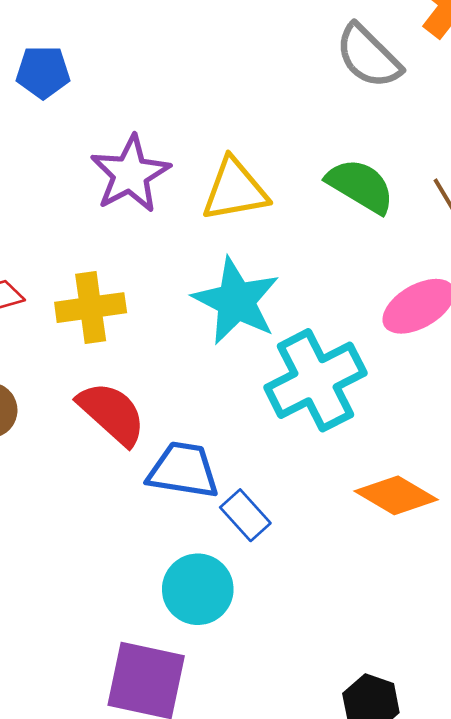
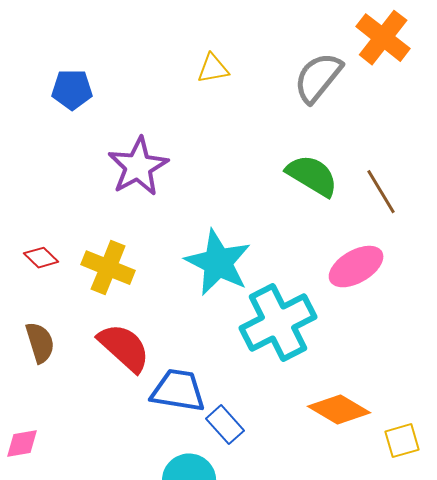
gray semicircle: (368, 56) -> (318, 78), turned 84
yellow triangle: (235, 190) -> (213, 69), moved, size x0.6
yellow cross: (91, 308) -> (108, 268), turned 30

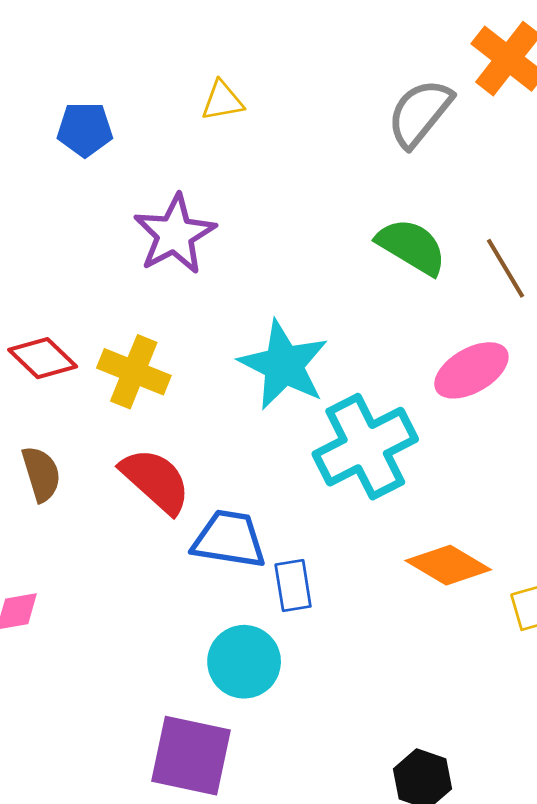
yellow triangle: (213, 69) -> (222, 101), moved
red diamond: (41, 258) -> (43, 358), size x1.4
blue rectangle: (225, 425) -> (293, 585), turned 33

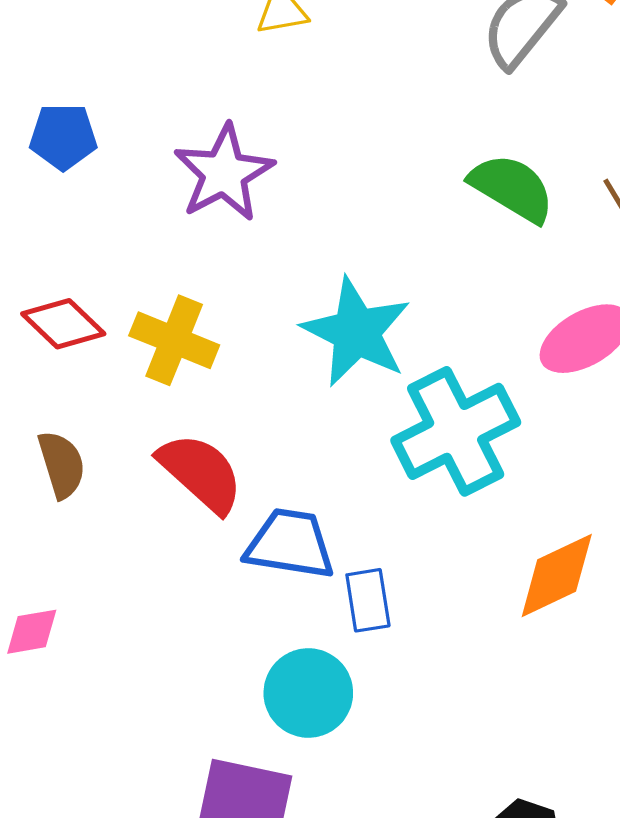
blue pentagon: (85, 129) -> (63, 137), moved
orange diamond: (448, 565) -> (557, 575), turned -56

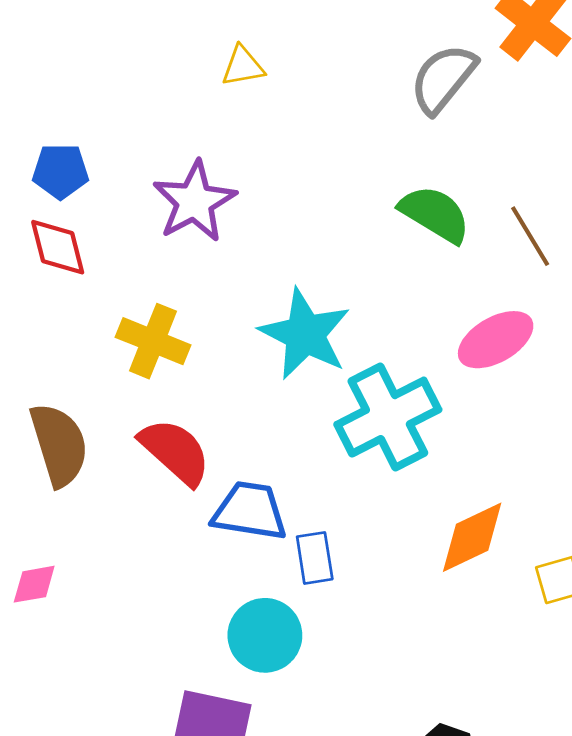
red diamond: (63, 324) -> (58, 247), moved, turned 32
brown semicircle: (62, 464) -> (59, 445), size x1.5

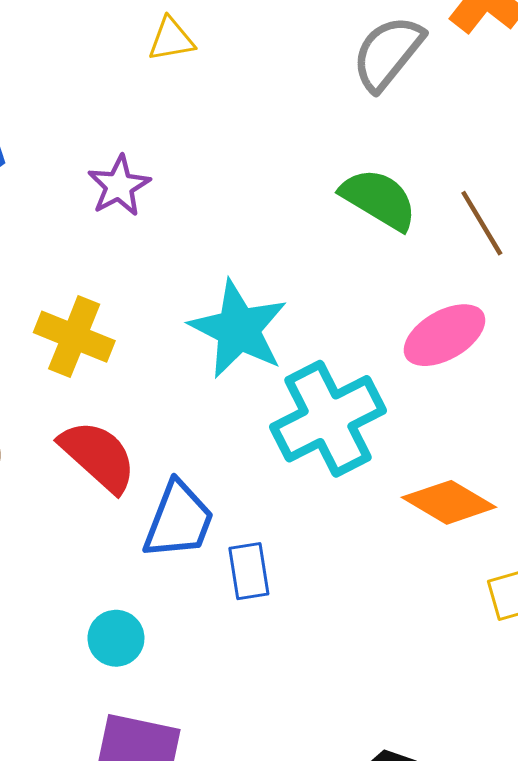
purple star: (194, 202) -> (119, 186), size x0.7
blue trapezoid: (250, 511) -> (179, 520), turned 102
orange diamond: (472, 537) -> (449, 502), moved, turned 56
cyan circle: (265, 635) -> (116, 638), moved, size x0.7

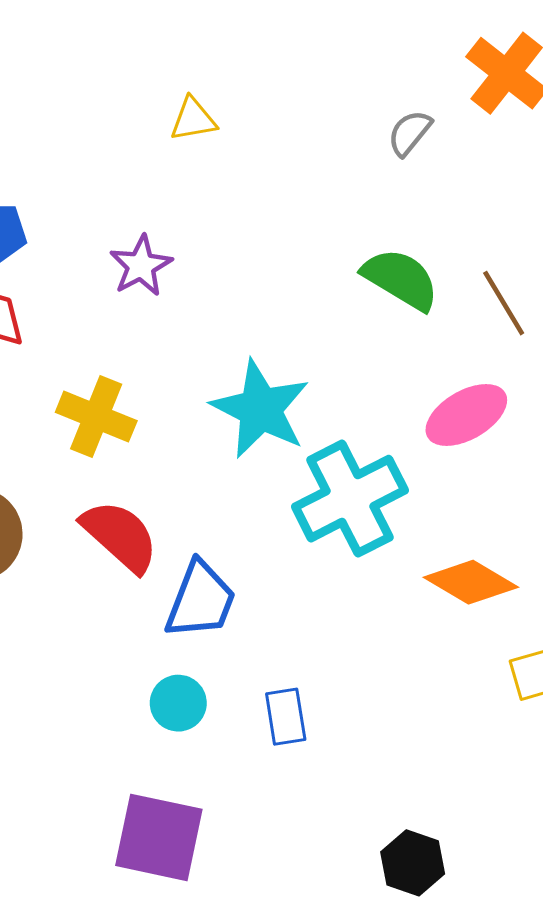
gray semicircle: (388, 53) -> (410, 133), size x0.6
blue rectangle: (249, 571) -> (286, 717), moved
cyan circle: (116, 638) -> (178, 703), moved

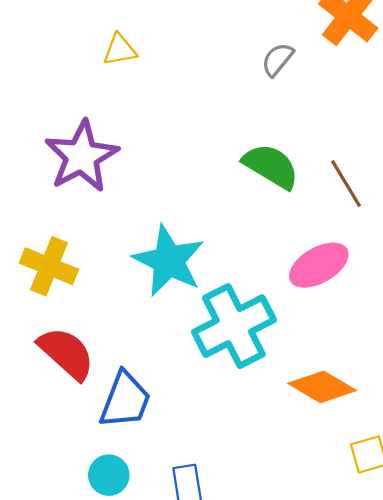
purple star: (141, 266) -> (82, 156), size x1.6

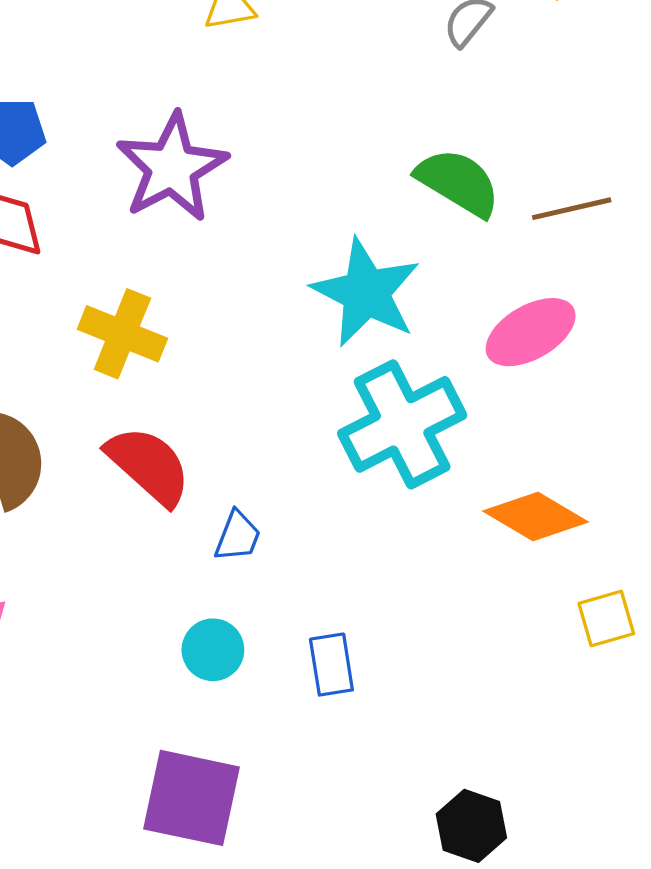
brown line: (346, 184) -> (572, 209), turned -72
cyan star: (169, 261) -> (366, 293), moved
blue trapezoid: (125, 400) -> (238, 536), size x0.6

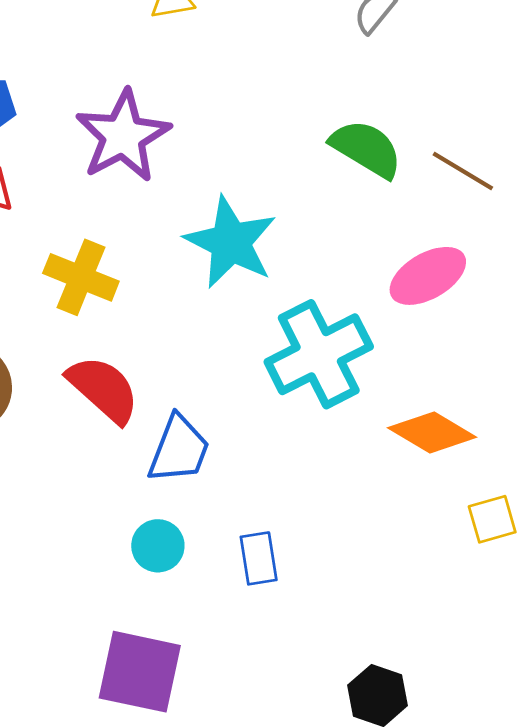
brown line: (572, 209) -> (463, 171), turned 44
cyan star: (366, 293) -> (231, 242), moved
blue trapezoid: (238, 536) -> (179, 449), size x1.6

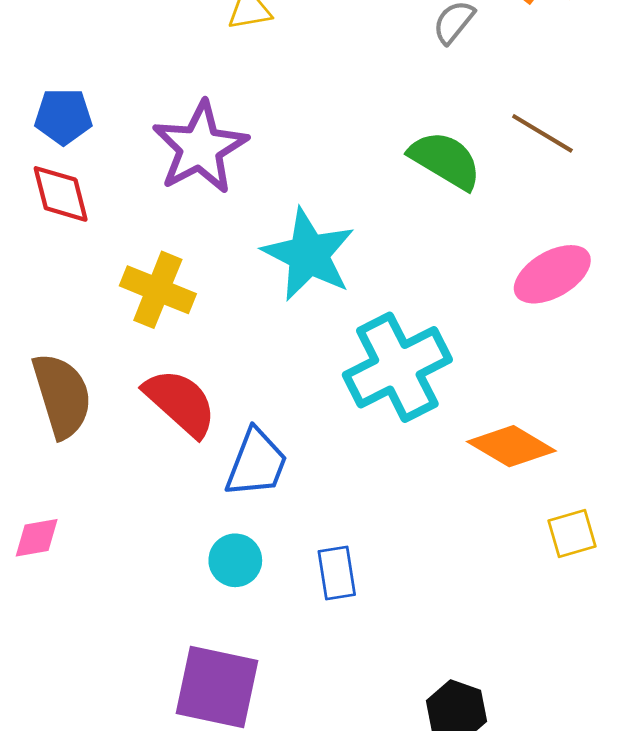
brown line: (463, 171) -> (542, 133), moved
pink ellipse: (428, 276) -> (552, 274), moved

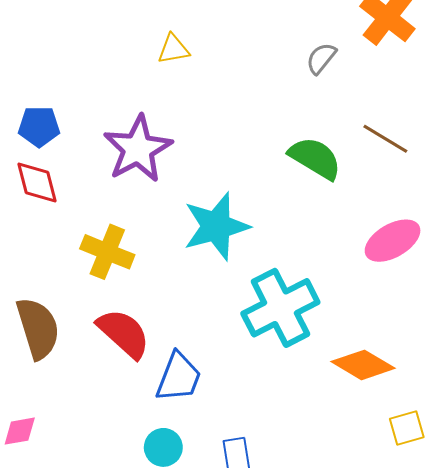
cyan star: (309, 255) -> (216, 226), turned 30

